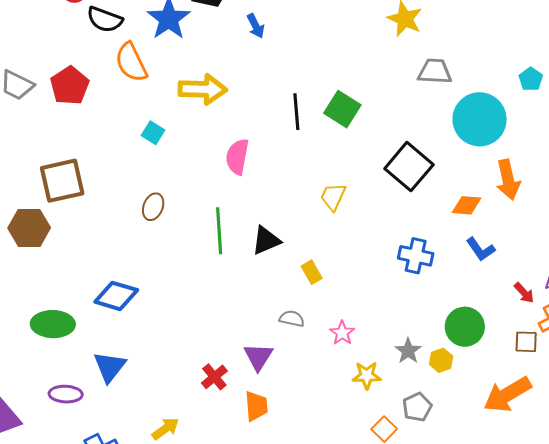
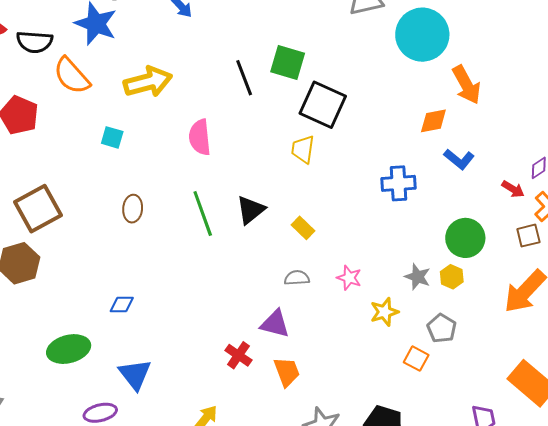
black square: (409, 167) -> (323, 105), moved
blue diamond: (116, 296) -> (122, 304), size x0.6
purple triangle: (258, 357) -> (275, 324), turned -32

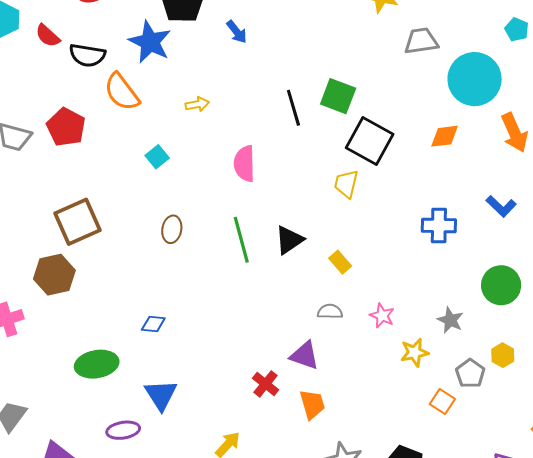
yellow arrow: (148, 82) -> (197, 104), size x0.5
orange diamond: (433, 121) -> (445, 136), moved
cyan square: (112, 137) -> (157, 157), turned 30
yellow hexagon: (452, 277) -> (503, 355), moved

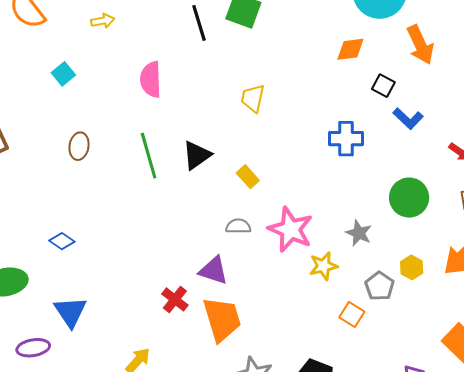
black square: (370, 141) -> (383, 86), moved, size x0.5
pink star: (382, 316) -> (291, 230), size x1.8
blue diamond: (153, 324) -> (62, 241), turned 30
orange trapezoid: (312, 404) -> (222, 319), size x1.5

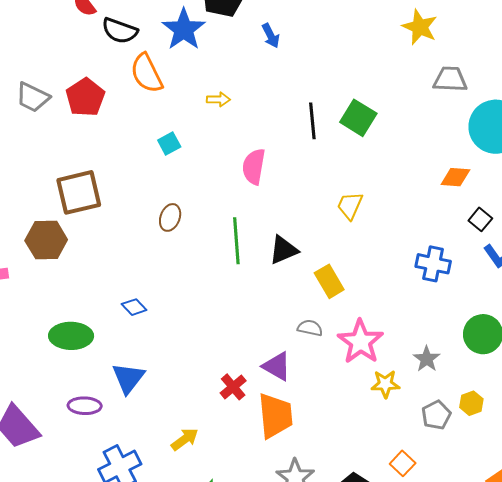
yellow rectangle: (248, 177) -> (329, 281), size x1.4
orange square: (352, 315) -> (403, 463), moved

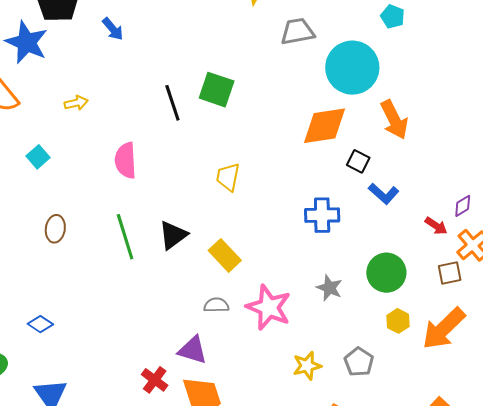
orange diamond: (455, 177) -> (324, 126), size x1.6
gray star: (427, 359) -> (329, 288), moved
yellow star: (385, 384) -> (307, 366), moved
yellow hexagon: (471, 403) -> (398, 321), moved

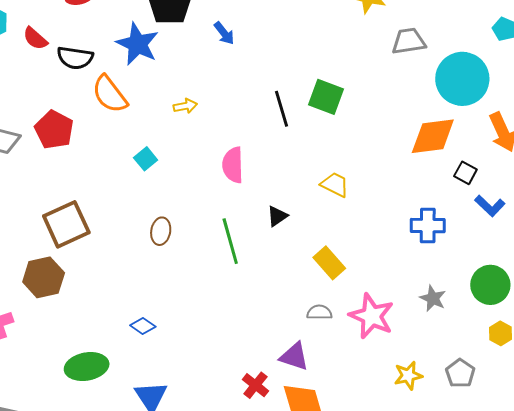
yellow trapezoid: (228, 177) -> (335, 185), turned 104
black triangle: (173, 235) -> (277, 216), moved, size x0.7

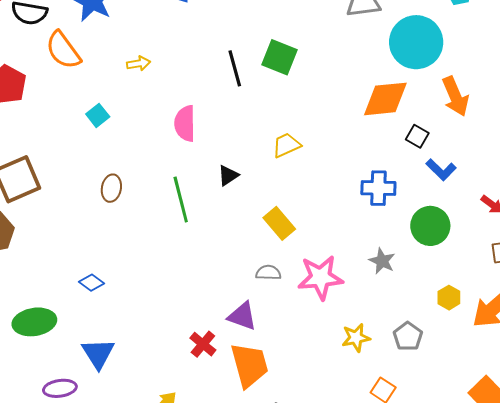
yellow trapezoid: (335, 185) -> (286, 145), turned -52
green circle: (490, 285) -> (430, 226), moved
pink star: (372, 316) -> (320, 277), turned -30

